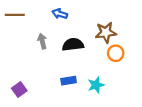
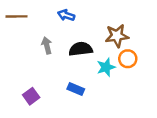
blue rectangle: (69, 81) -> (76, 89), turned 32
cyan star: (96, 85) -> (106, 67), moved
purple square: (19, 89) -> (31, 96), moved

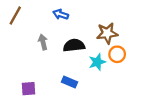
brown line: (17, 16) -> (15, 16), turned -60
purple square: (31, 96) -> (29, 89), turned 32

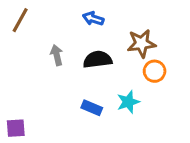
blue arrow: (61, 14) -> (93, 19), moved
cyan star: (97, 62) -> (128, 102), moved
purple square: (29, 89) -> (16, 128), moved

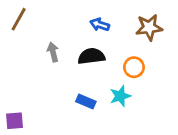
blue arrow: (93, 19) -> (100, 25), moved
brown star: (141, 43) -> (149, 27), moved
orange circle: (155, 71) -> (134, 67), moved

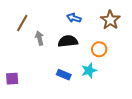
brown line: (19, 19) -> (22, 23), moved
brown star: (149, 27) -> (110, 20), turned -30
purple square: (15, 121) -> (12, 79), moved

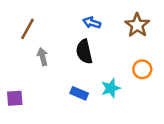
gray arrow: (39, 38) -> (43, 57), moved
black semicircle: (68, 41) -> (84, 52), turned -96
orange circle: (99, 49) -> (142, 69), moved

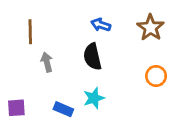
brown line: (27, 29) -> (30, 32), turned -30
cyan star: (111, 88) -> (94, 98), moved
blue rectangle: (79, 93) -> (63, 109), moved

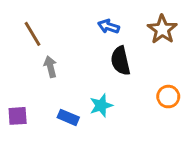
brown line: (30, 32) -> (32, 34), turned -30
black semicircle: (92, 57) -> (120, 61), moved
orange circle: (156, 76) -> (168, 97), moved

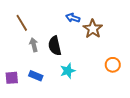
brown star: (162, 29) -> (93, 29), moved
black semicircle: (120, 61) -> (55, 46), moved
blue rectangle: (68, 117) -> (36, 76), moved

